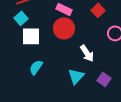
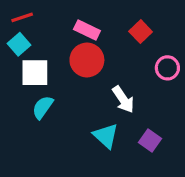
cyan semicircle: (36, 67) -> (43, 107), moved
cyan triangle: (76, 76) -> (106, 136), turned -30

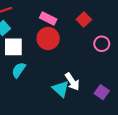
white arrow: (123, 99) -> (72, 82), moved
purple square: (150, 141) -> (102, 92), moved

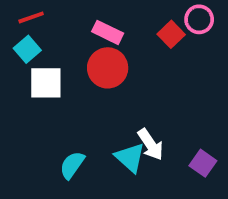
pink circle: (102, 44) -> (199, 19), moved
cyan semicircle: (19, 70) -> (72, 165), moved

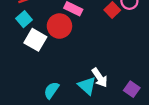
red circle: (108, 68) -> (59, 26), moved
white square: (46, 83) -> (35, 40), turned 30

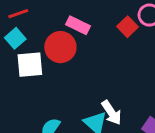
white square: (35, 40) -> (30, 65), turned -35

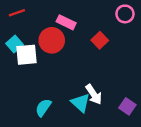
red square: (127, 27) -> (100, 40), moved
cyan square: (15, 38) -> (14, 44), moved

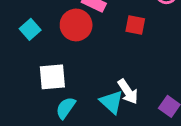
red square: (100, 40) -> (135, 25), turned -35
white square: (27, 55) -> (52, 77), moved

